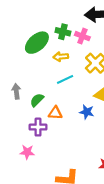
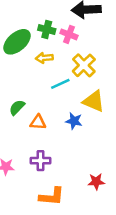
cyan line: (65, 79) -> (60, 84), moved
purple cross: (38, 127) -> (41, 161), moved

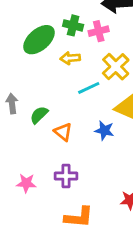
pink cross: (69, 34) -> (99, 31), turned -35
orange triangle: (38, 122) -> (63, 132), turned 35

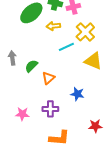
blue star: (104, 131) -> (77, 94), moved
orange triangle: (63, 132) -> (48, 78), turned 40

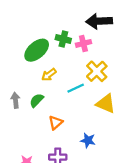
yellow arrow: (53, 26) -> (49, 75), moved, turned -32
green semicircle: (31, 66) -> (37, 100), moved

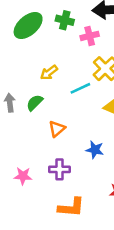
green cross: (63, 39) -> (65, 20), moved
green ellipse: (37, 50) -> (28, 25), moved

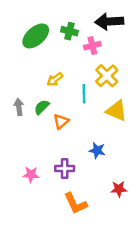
cyan line: (80, 88) -> (84, 94), turned -66
orange triangle: (57, 129) -> (61, 122), moved
orange L-shape: (71, 207) -> (75, 203), turned 60

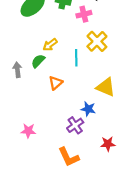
green semicircle: (42, 107) -> (38, 61), moved
yellow triangle: (116, 111) -> (106, 87), moved
purple cross: (65, 169) -> (75, 125), moved, turned -35

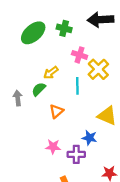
pink cross: (84, 14) -> (80, 55), moved, turned 32
purple cross: (75, 125) -> (76, 154), turned 35
pink star: (28, 131) -> (53, 147), moved

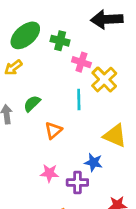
green cross: (64, 28) -> (60, 41), moved
yellow arrow: (51, 73) -> (13, 67), moved

